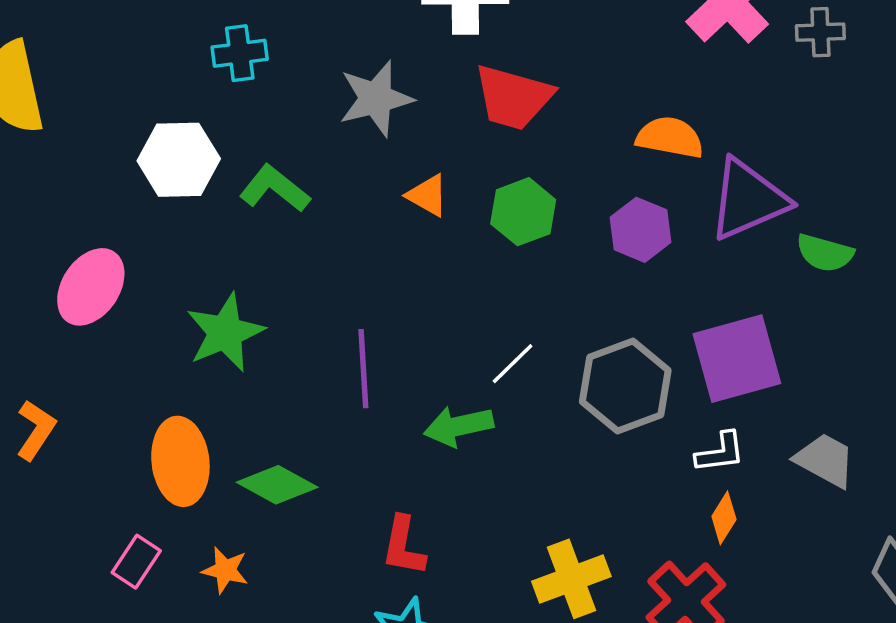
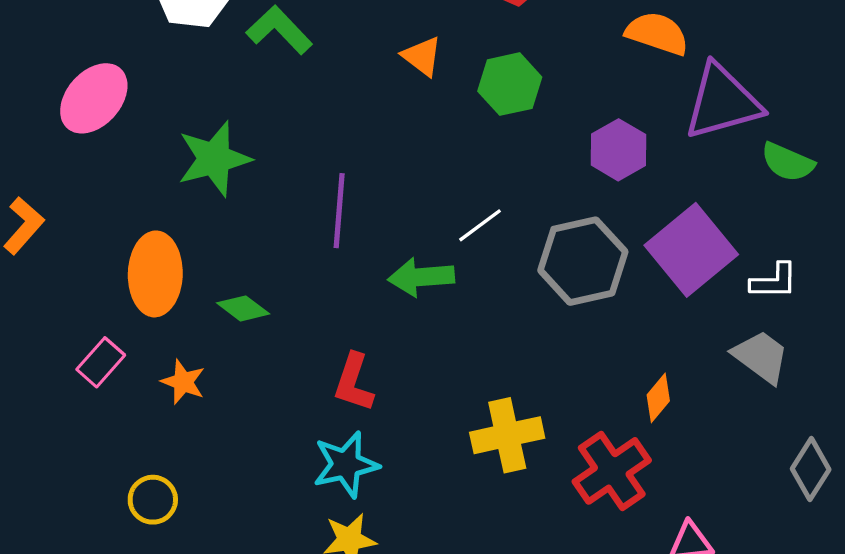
purple hexagon: (641, 230) -> (618, 150), moved
purple square: (737, 359) -> (691, 250), turned -32
white L-shape: (720, 452) -> (774, 281), moved
green diamond: (277, 485) -> (243, 308), size x0.7

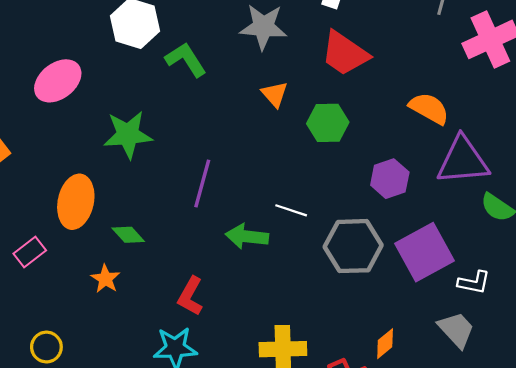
white line: (480, 225) -> (291, 210), turned 44
orange star: (183, 382) -> (105, 279), moved

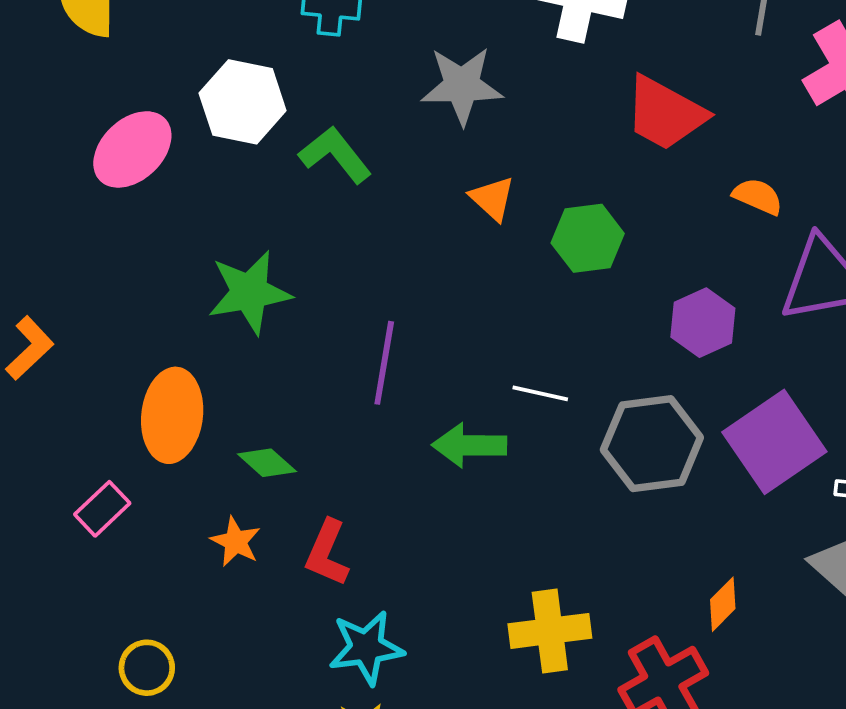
red trapezoid: (345, 53) -> (665, 113), moved
pink ellipse: (58, 81) -> (132, 149), moved
orange semicircle: (429, 108) -> (758, 196), size x0.7
red L-shape: (190, 296) -> (327, 553), moved

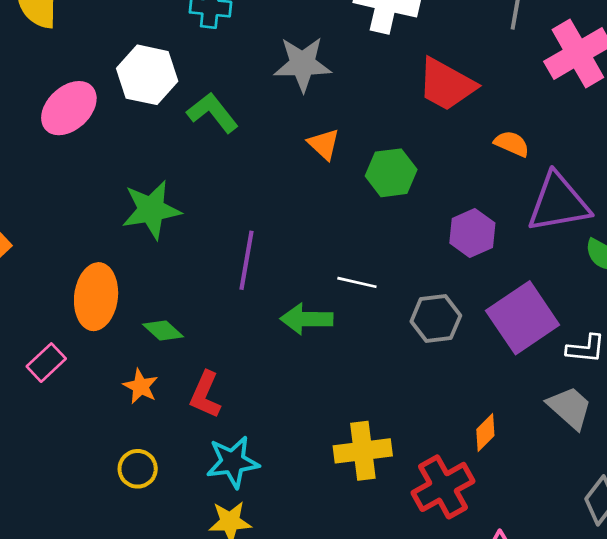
gray hexagon: (652, 444) -> (436, 318), size x0.7
yellow circle: (147, 668) -> (138, 469), moved

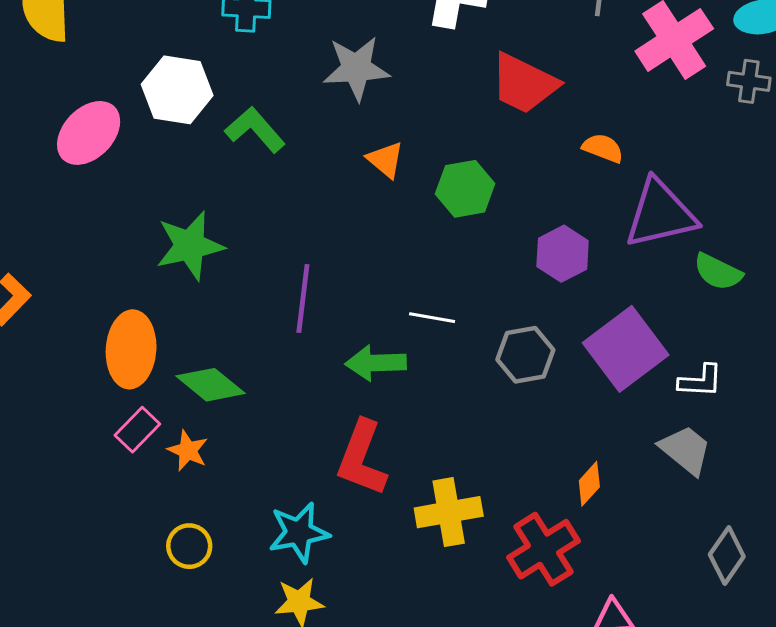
green diamond: (163, 331) -> (211, 385), size x1.4
pink rectangle: (46, 363) -> (137, 430), moved
red L-shape: (205, 395) -> (362, 458), moved, size x1.4

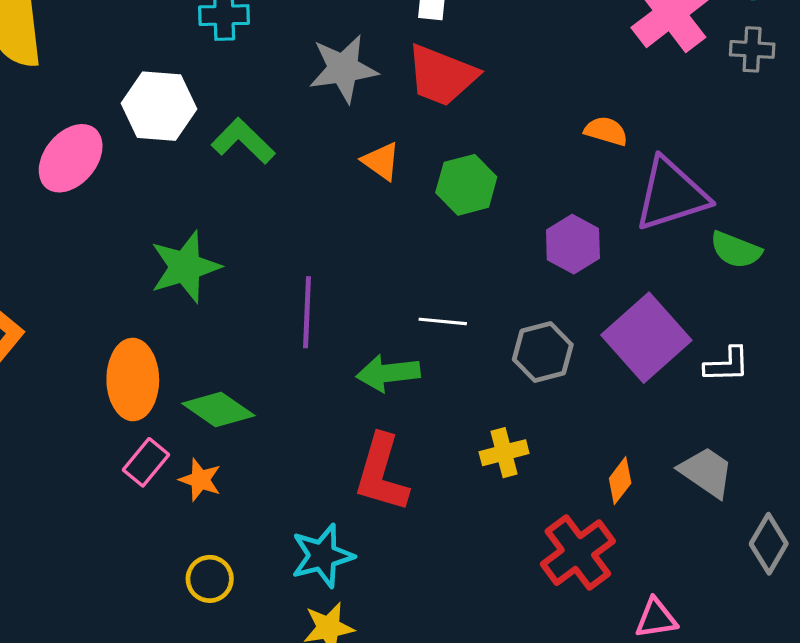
red trapezoid: (524, 84) -> (442, 75), moved
gray trapezoid: (685, 450) -> (706, 472), moved
yellow cross: (449, 512) -> (504, 453), moved, size x0.7

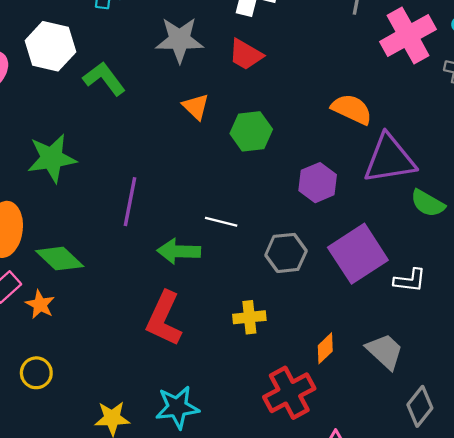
red trapezoid: (442, 75) -> (246, 54), size x0.7
orange semicircle: (606, 131) -> (352, 109), size x1.4
cyan star: (322, 556) -> (177, 407), moved

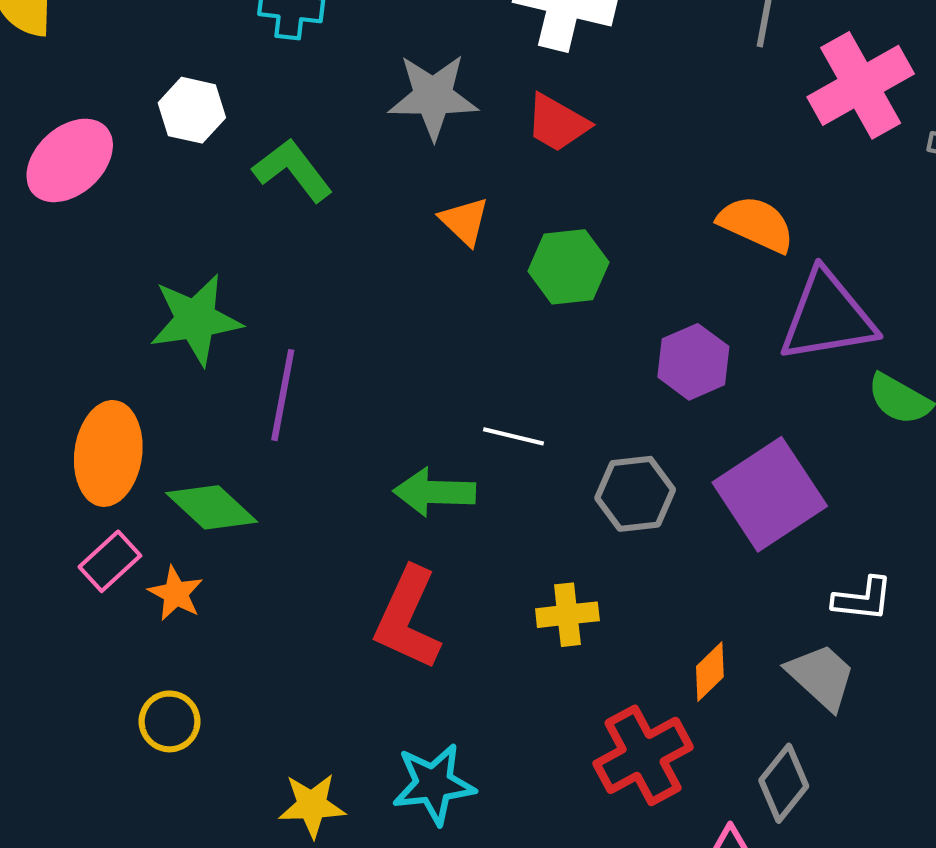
white hexagon: (50, 46) -> (192, 110), size x0.7
purple line: (130, 202) -> (283, 395), moved
white L-shape: (410, 280) -> (863, 599), moved
gray diamond: (420, 406) -> (784, 783), moved

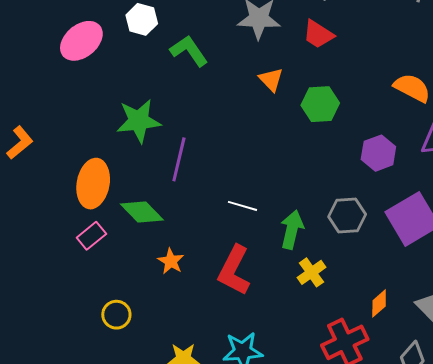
white line: (513, 436) -> (242, 206), moved
green arrow: (434, 492) -> (292, 230), moved, turned 99
orange star: (176, 594) -> (171, 261), moved
yellow cross: (567, 615) -> (312, 272), turned -32

